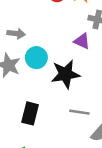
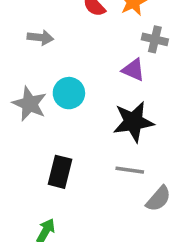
gray arrow: (16, 34) -> (40, 38), moved
black star: (66, 74) -> (133, 122), moved

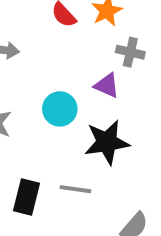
cyan circle: (69, 93) -> (60, 109), moved
gray line: (130, 170) -> (75, 189), moved

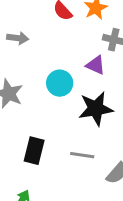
gray line: (75, 189) -> (82, 155), moved

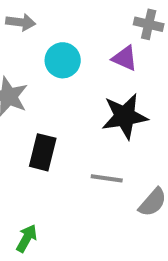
cyan circle: (60, 83) -> (63, 60), moved
black rectangle: (34, 151) -> (43, 152), moved

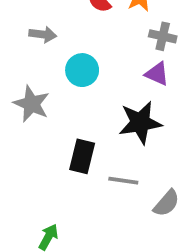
purple triangle: (125, 58) -> (157, 74), moved
black rectangle: (43, 152) -> (82, 156), moved

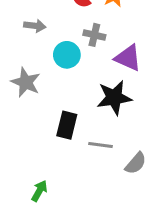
gray cross: (163, 36) -> (94, 35), moved
purple triangle: (157, 74) -> (128, 58), size x1.4

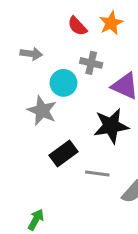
gray star: (26, 82) -> (42, 111), moved
black rectangle: (67, 125) -> (64, 154), turned 40

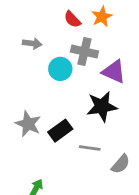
gray cross: (91, 63) -> (84, 51), size x1.4
gray star: (42, 111) -> (28, 124), moved

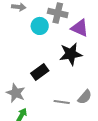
gray star: (28, 124) -> (16, 93), moved
gray line: (90, 148) -> (62, 102), moved

